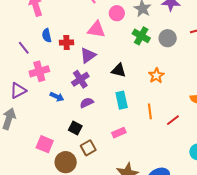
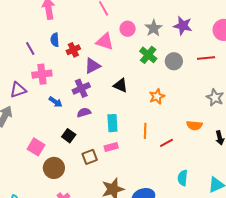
red cross: (67, 42) -> (73, 50), turned -32
cyan rectangle: (122, 100) -> (112, 123), moved
brown square: (88, 148) -> (90, 157), moved

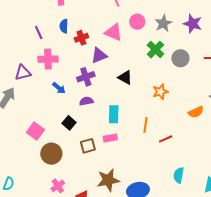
orange semicircle: (194, 125) -> (196, 112), moved, turned -35

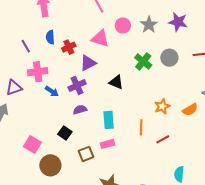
green cross: (155, 50) -> (143, 61), moved
blue arrow: (59, 88) -> (52, 91), moved
orange star: (160, 92) -> (162, 106), moved

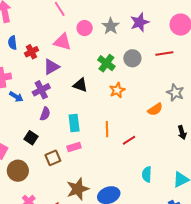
purple star: (178, 22) -> (140, 22), turned -30
orange star: (162, 106) -> (117, 90), moved
purple semicircle: (80, 110) -> (45, 114), turned 128

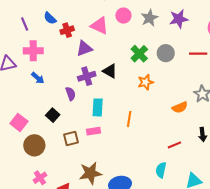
blue semicircle: (12, 43) -> (50, 18), turned -48
purple cross: (41, 90) -> (87, 76), moved
blue arrow: (16, 97) -> (38, 78), moved
purple semicircle: (45, 114) -> (71, 94), turned -48
red line: (129, 140) -> (174, 145), moved

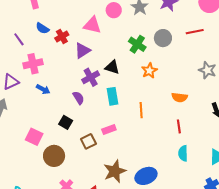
cyan rectangle: (98, 107) -> (112, 96), moved
orange semicircle: (180, 107) -> (180, 97), moved, turned 42
red line: (174, 145) -> (179, 126), moved, turned -64

